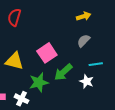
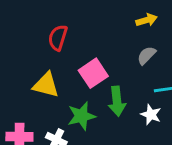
red semicircle: (14, 17) -> (58, 38), moved
green arrow: (63, 72) -> (117, 101), turned -54

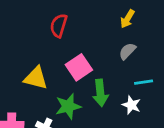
yellow arrow: (146, 20) -> (127, 19), turned 138
red semicircle: (58, 38) -> (59, 26), moved

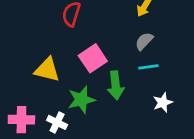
cyan line: (144, 82) -> (148, 67), moved
white star: (131, 105) -> (163, 103), moved, turned 30

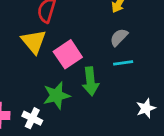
yellow triangle: (47, 70) -> (34, 42), moved, turned 36
white star: (163, 103) -> (146, 108), moved

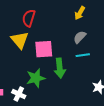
pink square: (68, 54) -> (44, 49), turned 30

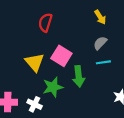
yellow arrow: (80, 13) -> (100, 17), turned -64
yellow triangle: (20, 40) -> (35, 62), moved
pink square: (44, 49) -> (61, 56), turned 36

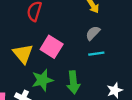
green arrow: (79, 76) -> (73, 82), moved

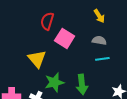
gray semicircle: (93, 33) -> (99, 41), turned 56
pink square: (52, 47) -> (65, 38), moved

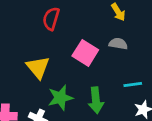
pink square: (65, 38) -> (85, 53), moved
cyan line: (102, 59) -> (133, 85), moved

